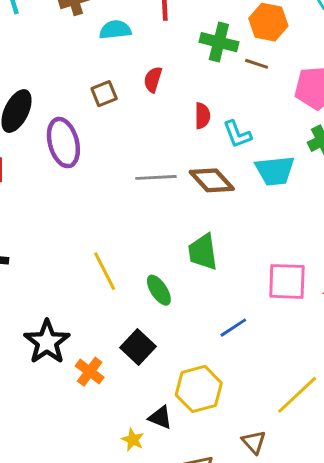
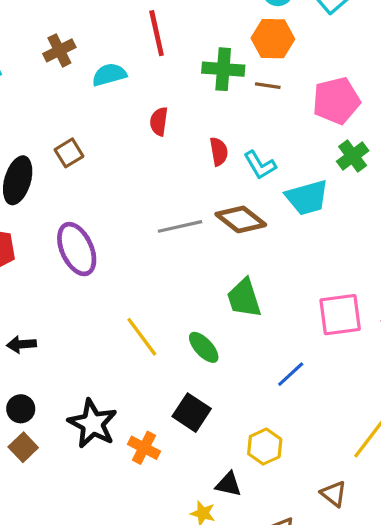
brown square: (104, 94) -> (69, 153), moved
purple ellipse: (63, 143) -> (77, 249), moved
yellow hexagon: (199, 389) -> (265, 447), size x0.7

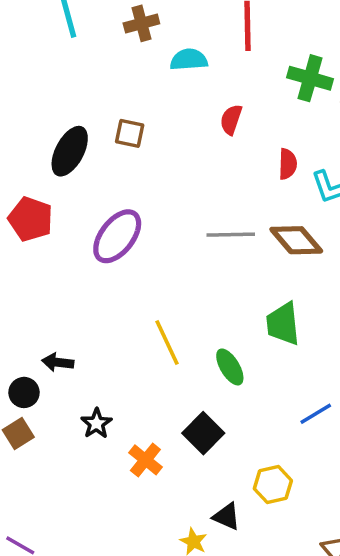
brown square: (69, 153) -> (130, 133), turned 32
purple ellipse: (77, 249) -> (117, 236), turned 51
black arrow: (22, 344) -> (58, 362), moved
black star: (93, 424) -> (96, 423), size x0.6

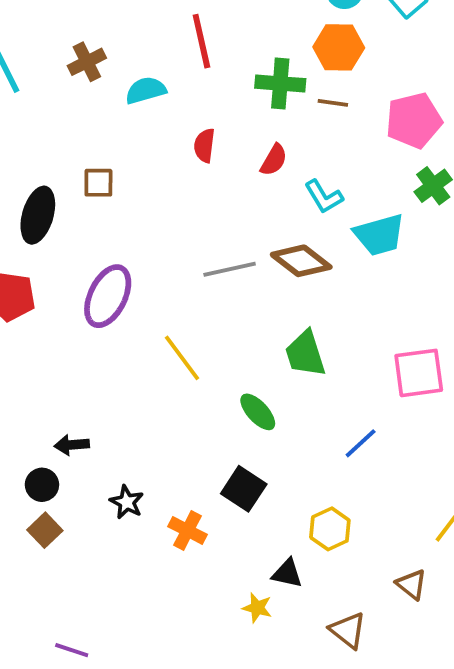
red semicircle: (288, 164) -> (274, 160), moved, turned 40
yellow line: (167, 343) -> (182, 358), moved

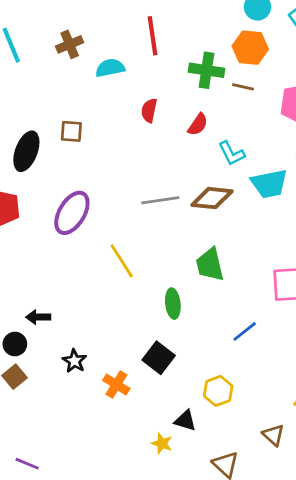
brown diamond: (301, 261) -> (212, 198), turned -36
green ellipse: (258, 412) -> (173, 304), turned 32

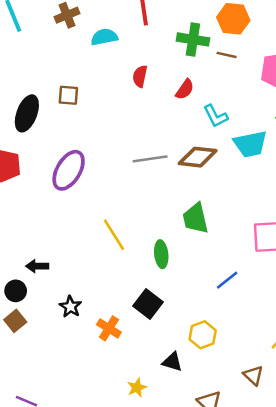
yellow line: (122, 261) -> (114, 235), moved
yellow star: (162, 443) -> (137, 388), moved, turned 30

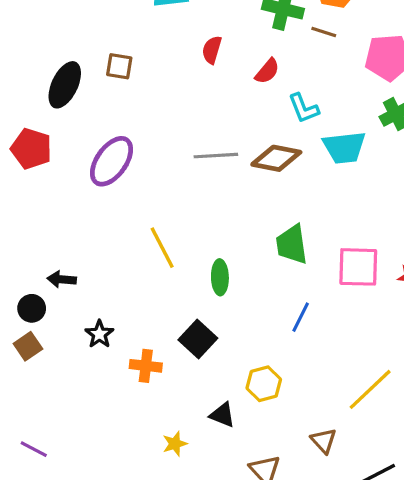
green trapezoid: (195, 218) -> (292, 244), moved
blue line: (227, 280) -> (301, 317), turned -30
orange cross: (109, 328) -> (146, 366), turned -30

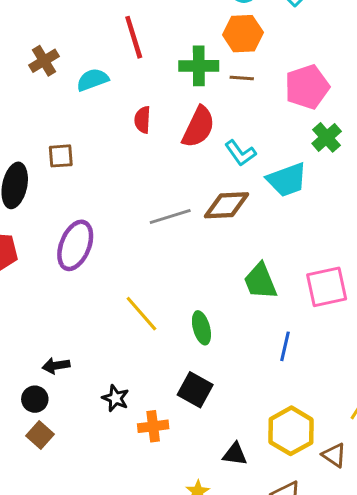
red semicircle: (267, 71) -> (198, 127), size x1.6
black star: (99, 334) -> (116, 398), moved
yellow hexagon: (264, 384) -> (291, 431), moved, size x1.4

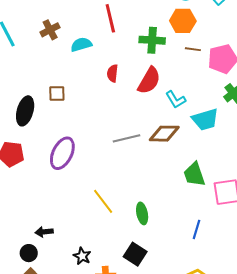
brown line: (242, 78) -> (193, 49), moved
green trapezoid: (260, 281) -> (194, 174), moved

